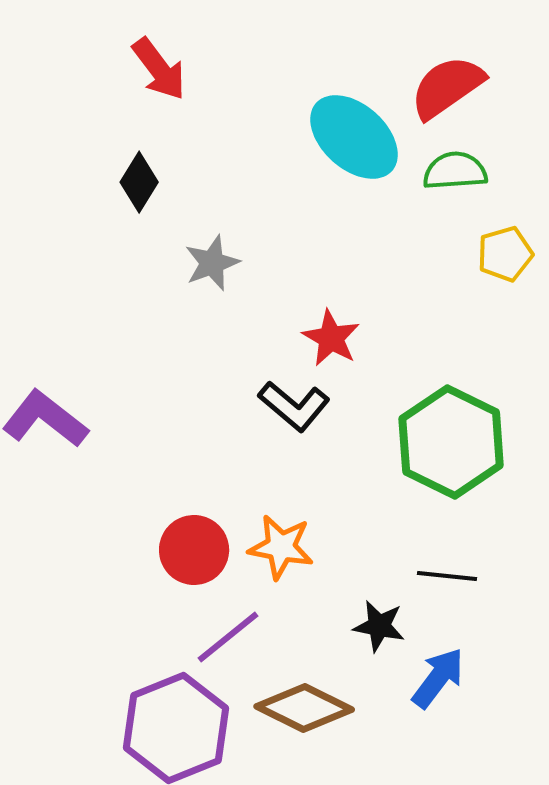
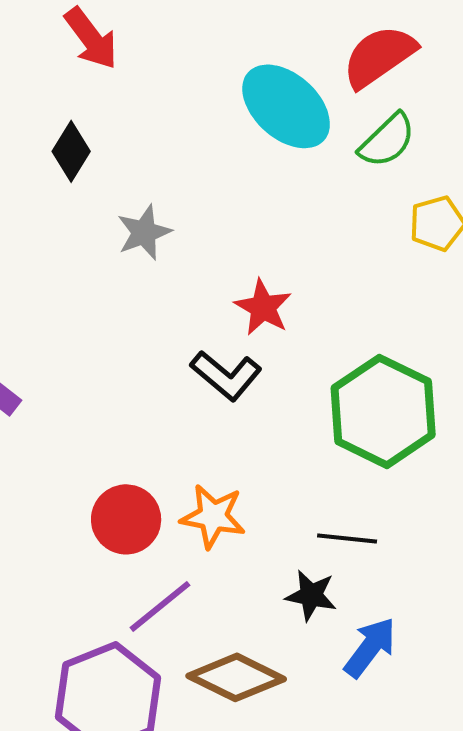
green semicircle: (455, 171) -> (387, 140), turned 140
black line: (447, 576) -> (347, 538), moved

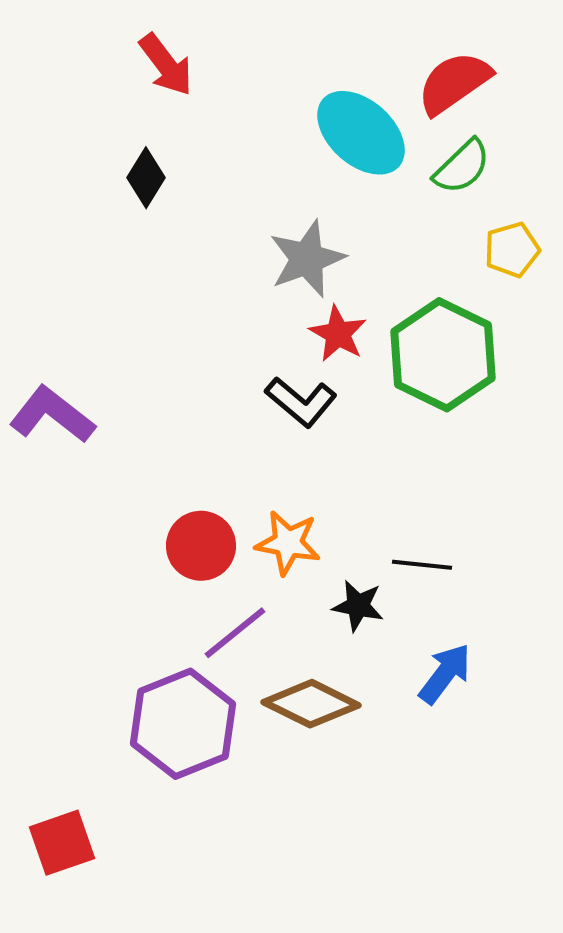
gray star: (144, 232) -> (307, 259), moved, size x1.4
green hexagon: (383, 411) -> (443, 355), moved
black star: (311, 595) -> (358, 606), moved

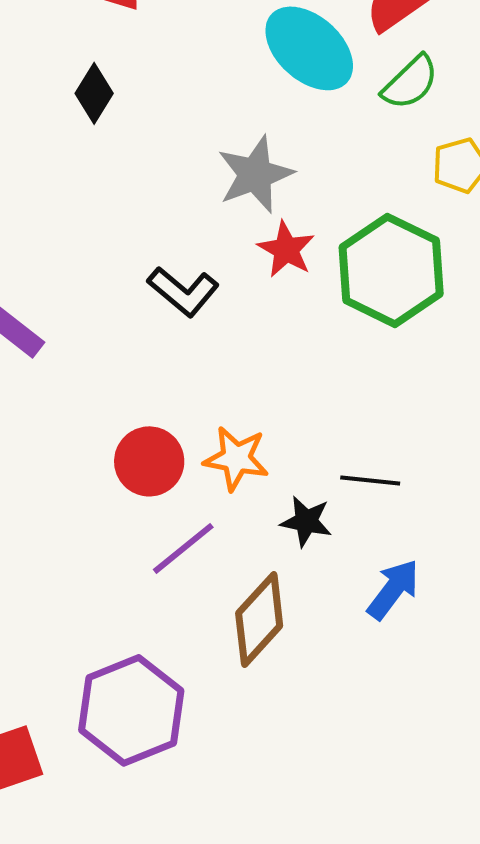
black L-shape: (301, 402) -> (183, 291), moved
brown diamond: (311, 704) -> (259, 619), turned -74
purple hexagon: (183, 724) -> (131, 710), moved

